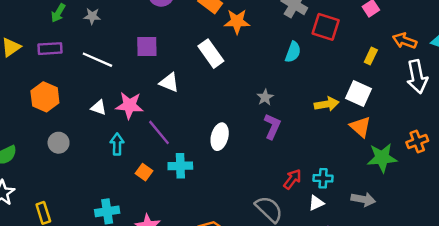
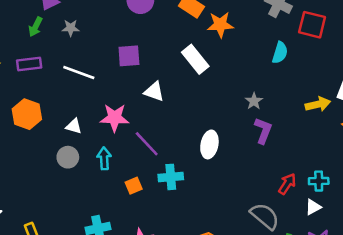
white triangle: (99, 108) -> (74, 126), moved
gray circle: (59, 143) -> (68, 157), moved
orange square: (144, 172) -> (134, 186), turned 35

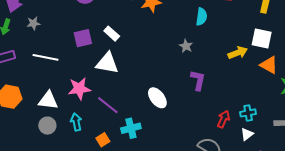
white rectangle: (195, 59) -> (112, 34), moved, size x0.7
white triangle: (154, 92) -> (107, 63), size x1.4
gray star: (254, 101) -> (186, 46), moved
white triangle: (74, 126) -> (48, 100), size x1.5
white ellipse: (209, 144) -> (157, 98), turned -40

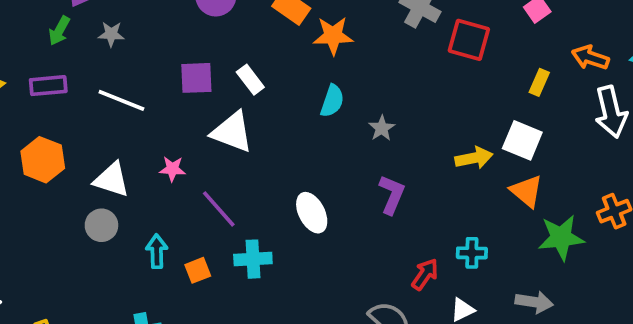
cyan semicircle: (201, 17) -> (332, 101), moved
pink star: (79, 89) -> (172, 169), size x0.6
cyan cross: (248, 113) -> (472, 253), moved
cyan arrow: (76, 122) -> (157, 251), moved

